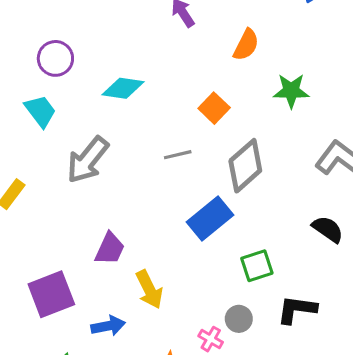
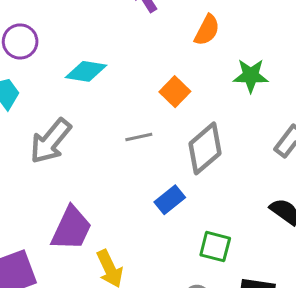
blue rectangle: (210, 218) -> (170, 200), size x0.7
purple trapezoid: (110, 249) -> (71, 228), size x1.4
green square: (257, 266) -> (215, 247), turned 32

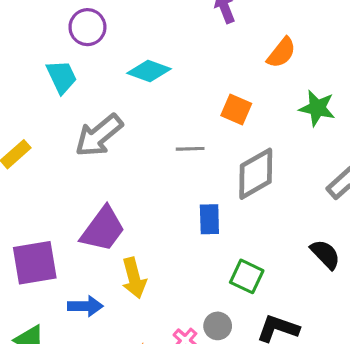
orange square: (175, 92) -> (236, 109), turned -32
blue rectangle: (170, 200) -> (209, 219), turned -64

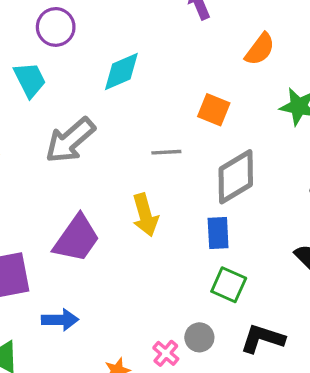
cyan diamond: (149, 71) -> (121, 71), turned -42
blue rectangle: (209, 219) -> (218, 233), moved
yellow arrow: (134, 278) -> (145, 215), moved

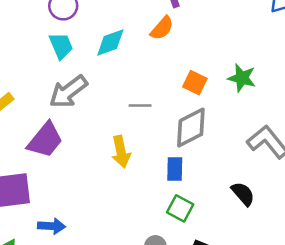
orange semicircle: (260, 49) -> (162, 28), moved
cyan trapezoid: (30, 80) -> (61, 46), moved
orange square: (214, 110) -> (195, 83), moved
purple trapezoid: (77, 239) -> (45, 140), moved

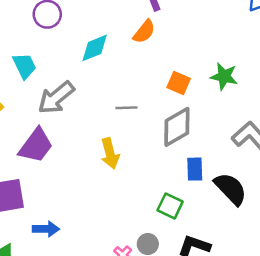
cyan trapezoid: (61, 46) -> (24, 66), moved
blue rectangle: (175, 169) -> (195, 169), moved
black semicircle: (243, 194) -> (231, 189), size x1.4

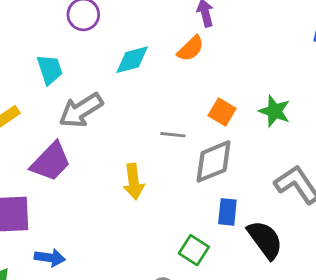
gray line: (126, 108) -> (173, 135), moved

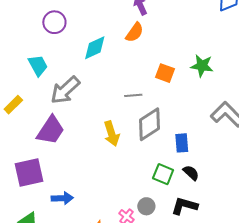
gray diamond: (214, 161) -> (150, 124), moved
black semicircle: (265, 240) -> (191, 173), moved, size x0.6

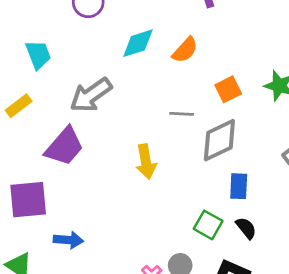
orange semicircle: (135, 32) -> (185, 50), moved
cyan trapezoid: (38, 65) -> (38, 55), moved
orange square: (165, 73) -> (228, 89), turned 36
gray diamond: (150, 124) -> (219, 140), moved

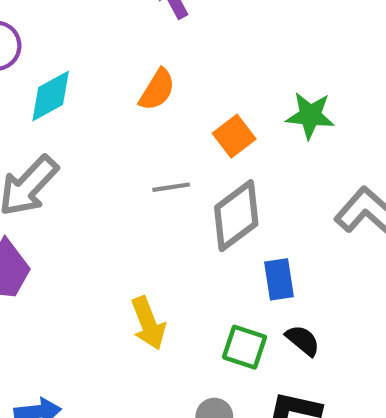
cyan diamond: (138, 43) -> (51, 96), moved
yellow arrow: (146, 162) -> (148, 323), moved

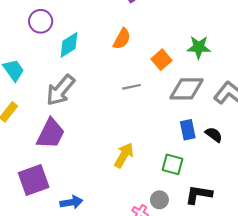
gray diamond: (236, 216) -> (186, 89), moved, turned 40
yellow arrow: (148, 323) -> (124, 155), turned -125
black semicircle: (303, 340) -> (214, 135), moved

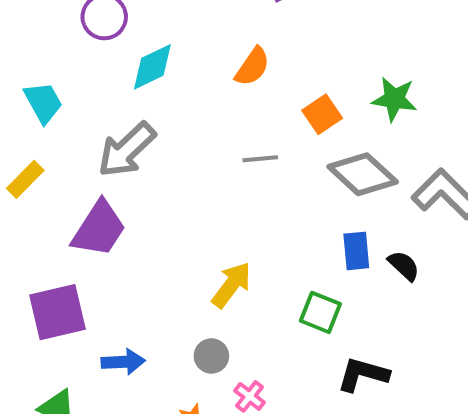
gray diamond: (186, 89) -> (363, 174), turned 36
gray circle: (159, 200) -> (211, 356), moved

